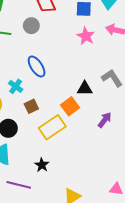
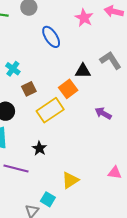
blue ellipse: (37, 66) -> (51, 37), moved
purple arrow: (105, 120) -> (103, 113), moved, turned -98

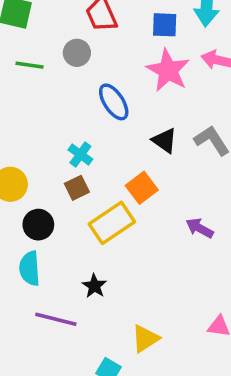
pink star: (84, 18) -> (168, 70), size x1.4
cyan cross: (13, 69) -> (80, 155), moved
black triangle: (83, 71) -> (165, 140), moved, turned 35

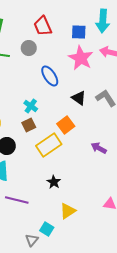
black star: (94, 286) -> (54, 182), moved

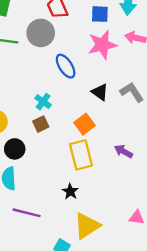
gray circle: (29, 48) -> (41, 33), size x1.5
pink star: (81, 58) -> (102, 45), turned 30
yellow rectangle: (49, 145) -> (81, 155), moved, turned -70
yellow triangle: (68, 211) -> (87, 226), size x1.4

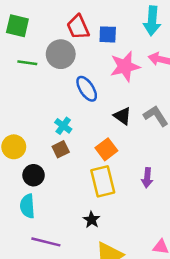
blue square: (100, 14) -> (108, 34), moved
purple arrow: (124, 151) -> (147, 178), turned -114

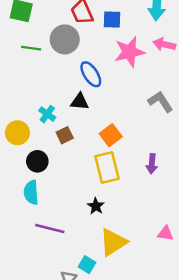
black triangle: (122, 116) -> (80, 102), moved, turned -30
cyan cross: (63, 126) -> (47, 114), moved

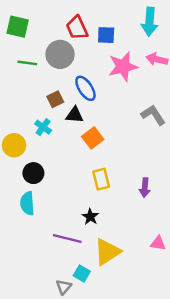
brown square: (65, 135) -> (55, 99), moved
orange square: (111, 135) -> (93, 138), moved
purple arrow: (152, 164) -> (145, 188), moved
yellow rectangle: (107, 168) -> (101, 179), size x0.7
purple line: (50, 229) -> (67, 238), moved

